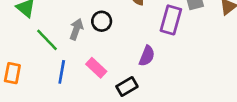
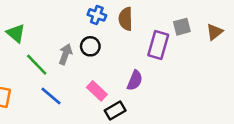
pink rectangle: (96, 68) -> (97, 91), moved
blue line: (62, 72) -> (51, 96), turned -60

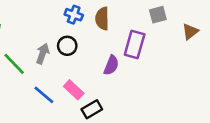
gray square: (182, 27) -> (158, 15), moved
purple semicircle: (135, 80) -> (111, 65), moved
blue line: (51, 96) -> (44, 95), moved

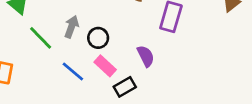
black circle: (67, 46) -> (98, 38), moved
purple semicircle: (111, 65) -> (146, 56), moved, turned -48

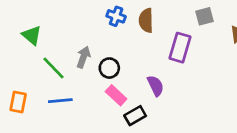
blue line: (73, 72) -> (60, 101), moved, turned -45

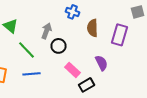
brown semicircle: (146, 20) -> (92, 28), moved
gray arrow: (83, 57) -> (46, 31), moved
black circle: (109, 68) -> (58, 46), moved

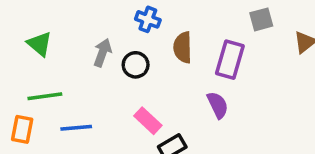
black circle: (58, 46) -> (136, 65), moved
green line: (26, 50) -> (45, 96), moved, turned -54
purple semicircle: (102, 63) -> (218, 105), moved

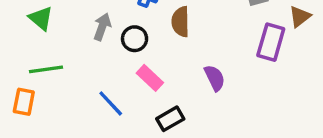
purple rectangle: (230, 60) -> (271, 42), moved
pink rectangle: (148, 121) -> (150, 78), moved
blue line: (76, 128) -> (111, 103), moved, turned 52

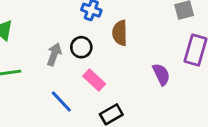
gray arrow: (102, 27) -> (54, 54), moved
purple semicircle: (215, 78) -> (161, 74), moved

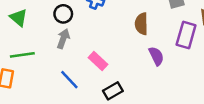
brown semicircle: (120, 33) -> (141, 24), moved
black circle: (81, 47) -> (63, 14), moved

